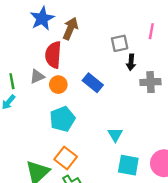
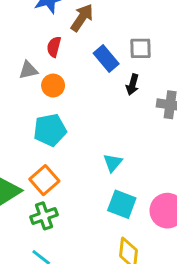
red semicircle: (53, 55) -> (54, 47), size x0.6
black arrow: (131, 62) -> (132, 85), moved
blue rectangle: (93, 83) -> (106, 58), moved

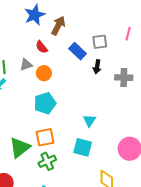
red semicircle: (54, 47) -> (42, 47), turned -48
orange square: (44, 180) -> (45, 137), turned 36
cyan square: (122, 204) -> (83, 147), moved

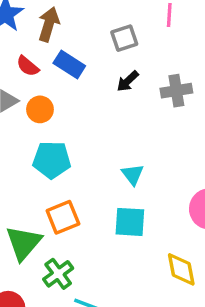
blue rectangle: (78, 51) -> (69, 65), moved
black arrow: (97, 67) -> (128, 81), turned 48
cyan pentagon: (45, 103) -> (52, 160), turned 30
green cross: (47, 161) -> (58, 274), moved

